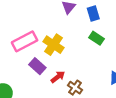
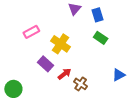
pink rectangle: (25, 41) -> (31, 32), moved, size x0.7

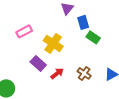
blue rectangle: (98, 15) -> (83, 22), moved
brown cross: (81, 84) -> (84, 73), moved

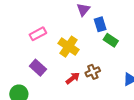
purple rectangle: (38, 63) -> (38, 68), moved
brown cross: (84, 73) -> (93, 72), moved, turned 32

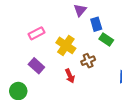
brown cross: (93, 72) -> (88, 61), moved
red arrow: (73, 78) -> (70, 76), turned 104

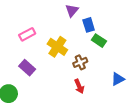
red arrow: (70, 76) -> (79, 86), moved

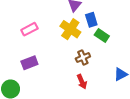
yellow cross: (57, 47) -> (70, 29), moved
purple rectangle: (27, 68) -> (29, 63), turned -63

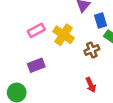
yellow cross: (70, 29) -> (64, 35), moved
brown cross: (83, 58) -> (92, 50), moved

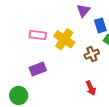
pink rectangle: (36, 30) -> (38, 35), turned 35

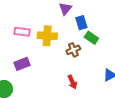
yellow cross: (64, 39) -> (47, 36), turned -30

